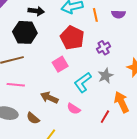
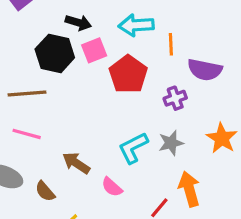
purple semicircle: (118, 14) -> (205, 70), moved, size x1.5
pink square: (60, 64) -> (94, 50), moved

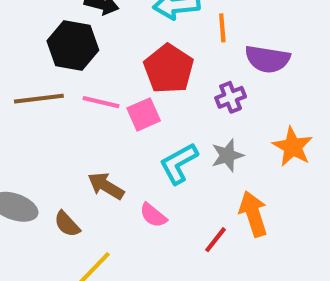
pink square: (94, 50) -> (144, 114), moved
pink line: (27, 134) -> (101, 102), moved

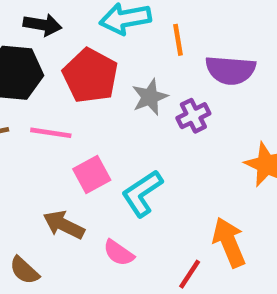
red pentagon: (169, 69) -> (90, 76), moved
pink square: (144, 114) -> (92, 175), moved
gray star: (227, 155) -> (150, 97), moved

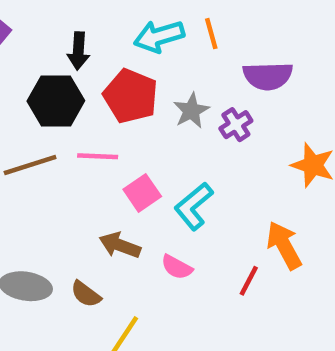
black arrow: (43, 25) -> (78, 51), turned 90
orange line: (178, 40) -> (211, 34), moved

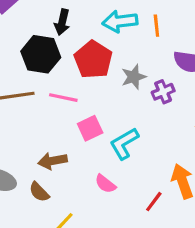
brown arrow: (120, 245) -> (53, 161), moved, turned -40

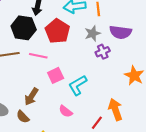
gray star: (134, 77) -> (92, 33), moved
brown arrow: (53, 161) -> (31, 97), turned -48

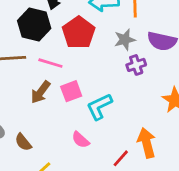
brown arrow: (31, 97) -> (41, 92), moved

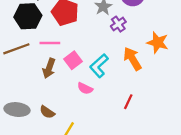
pink semicircle: (80, 140) -> (85, 88), moved
orange arrow: (147, 143) -> (132, 59), moved

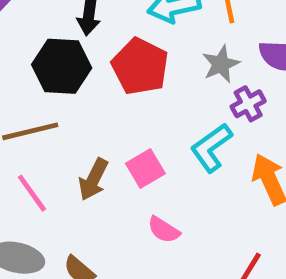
pink line: (50, 43) -> (32, 193), moved, turned 48
cyan L-shape: (99, 66) -> (211, 148), moved

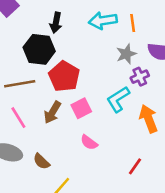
red pentagon: (140, 66) -> (64, 76), moved

